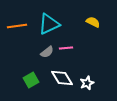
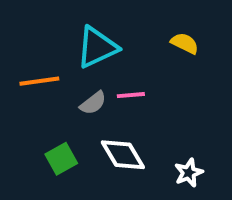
orange line: (17, 26) -> (39, 81), moved
white star: (87, 83) -> (189, 173), moved

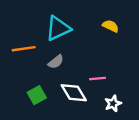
pink line: (131, 95) -> (97, 78), moved

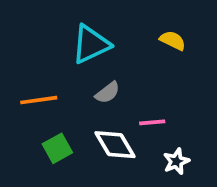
orange line: (24, 49) -> (39, 100), moved
gray semicircle: (56, 62) -> (108, 93), moved

